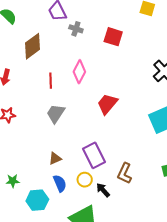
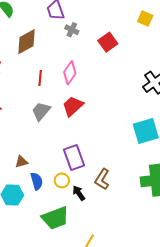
red square: (113, 37) -> (108, 42), turned 30
red trapezoid: (107, 104) -> (73, 106), moved
brown triangle: (55, 159) -> (21, 162), moved

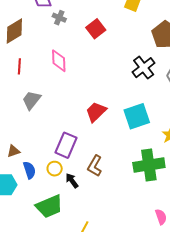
pink diamond: (70, 73) -> (59, 61), turned -35
red line: (40, 78) -> (19, 66), moved
red trapezoid: (73, 106) -> (96, 112), moved
purple rectangle: (74, 158) -> (66, 145), turned 45

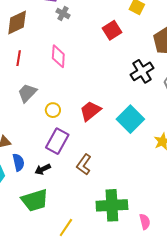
red square: (96, 29) -> (112, 30), moved
cyan square: (137, 116) -> (130, 119), turned -32
green cross: (149, 165) -> (112, 205), moved
yellow circle: (55, 169) -> (53, 110), moved
black arrow: (72, 181) -> (43, 169), moved, turned -84

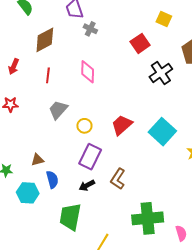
black cross: (142, 71) -> (161, 73), moved
black arrow: (43, 169) -> (87, 185), moved
green trapezoid: (35, 200) -> (70, 217), turned 120

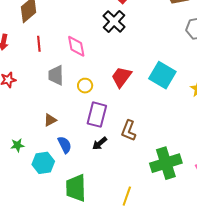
pink diamond: (88, 72) -> (76, 46), moved
black cross: (161, 73) -> (114, 21), moved
gray trapezoid: (58, 110) -> (56, 75), turned -30
brown triangle: (37, 160) -> (50, 120), moved
green trapezoid: (70, 217) -> (76, 188), moved

